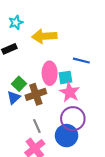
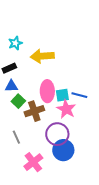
blue line: (81, 61) -> (79, 95), moved
blue triangle: (14, 98) -> (11, 86), moved, turned 40
purple circle: (73, 119) -> (57, 134), moved
gray line: (37, 126) -> (16, 137), moved

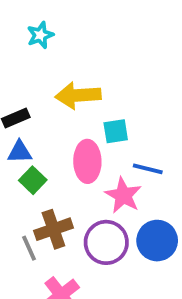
cyan star: (15, 43) -> (40, 35), moved
cyan square: (62, 95) -> (116, 131), moved
brown cross: (34, 111) -> (53, 229), moved
blue circle: (63, 150) -> (157, 241), moved

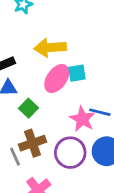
pink ellipse: (87, 161) -> (57, 79), moved, turned 36
blue line: (148, 169) -> (100, 112), moved
green square: (33, 180) -> (28, 108), moved

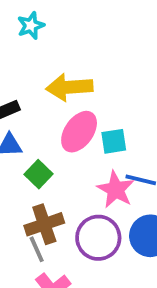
cyan square: (77, 73) -> (114, 141), moved
gray line: (15, 157) -> (37, 249), moved

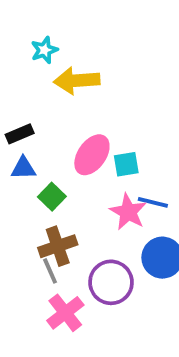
yellow arrow: (69, 87) -> (77, 81), moved
purple circle: (98, 238) -> (111, 282), moved

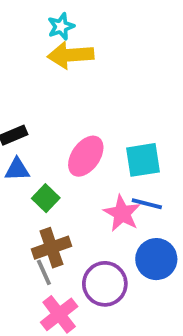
cyan star: (44, 50) -> (61, 26), moved
yellow arrow: (77, 81) -> (71, 55), moved
cyan square: (126, 164) -> (143, 160), moved, size x1.4

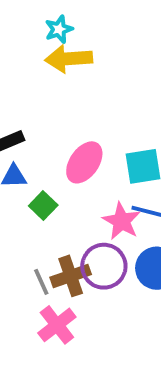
brown cross: (51, 248) -> (71, 276), moved
purple circle: (105, 284) -> (104, 266), moved

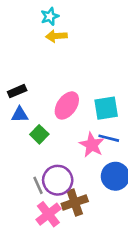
yellow arrow: (69, 59) -> (56, 36), size x0.7
purple circle: (104, 266) -> (58, 180), moved
brown cross: (71, 276) -> (75, 202), moved

